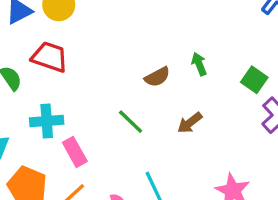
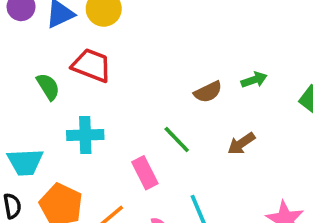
green arrow: (199, 64) -> (254, 80), turned 90
pink rectangle: (75, 152) -> (145, 173), moved

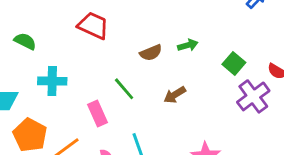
red trapezoid: (91, 65) -> (93, 26), moved
green semicircle: (48, 87) -> (25, 41), turned -35

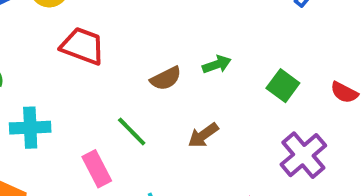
purple cross: (253, 96) -> (303, 155), moved

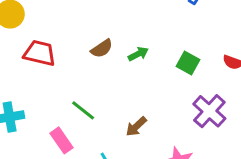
brown semicircle: (166, 78) -> (102, 49), moved
brown arrow: (203, 135) -> (136, 127), moved

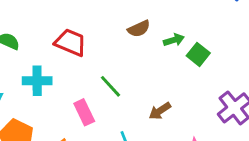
red trapezoid: (40, 53) -> (71, 43), moved
green square: (188, 63) -> (198, 54), moved

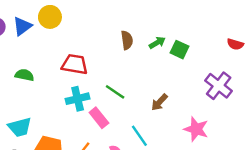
brown semicircle: (139, 29) -> (127, 40), turned -60
cyan cross: (37, 81) -> (78, 99), moved

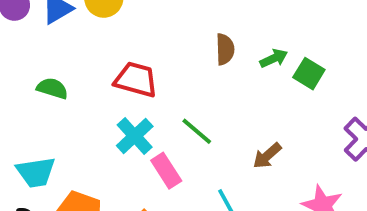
cyan cross: (78, 99) -> (135, 136), turned -35

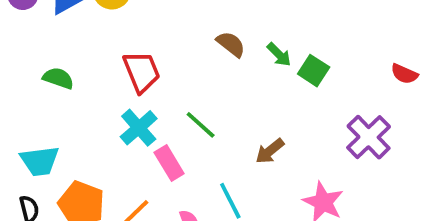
brown semicircle: (225, 49) -> (231, 44), turned -52
green arrow: (274, 58) -> (279, 55), turned 68
red trapezoid: (136, 80) -> (142, 72), turned 51

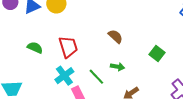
green arrow: (279, 55) -> (117, 67), moved, turned -40
green semicircle: (58, 78) -> (35, 48), moved

